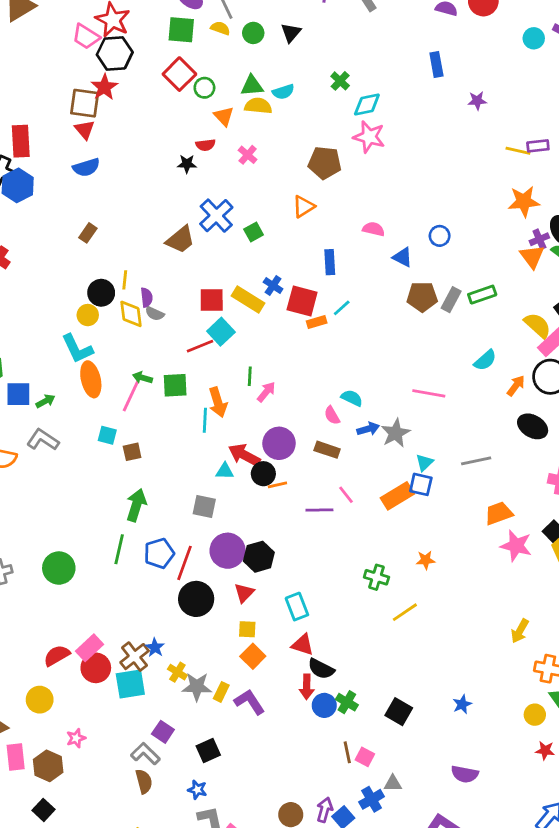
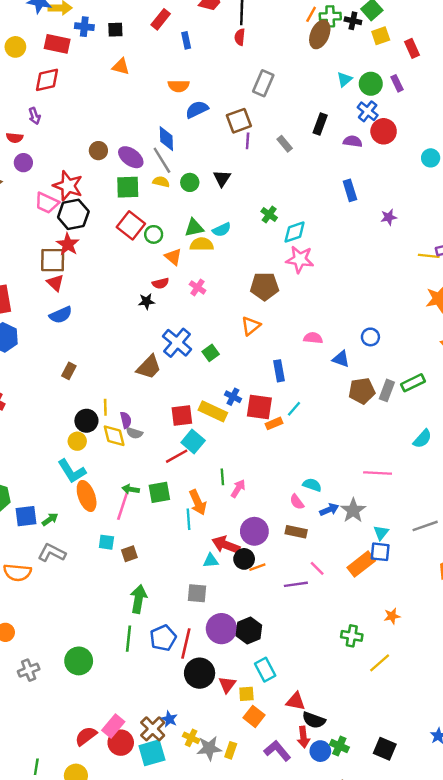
red triangle: (244, 593) -> (227, 685), moved
cyan rectangle: (297, 607) -> (265, 670), moved
purple L-shape: (250, 702) -> (277, 751), moved

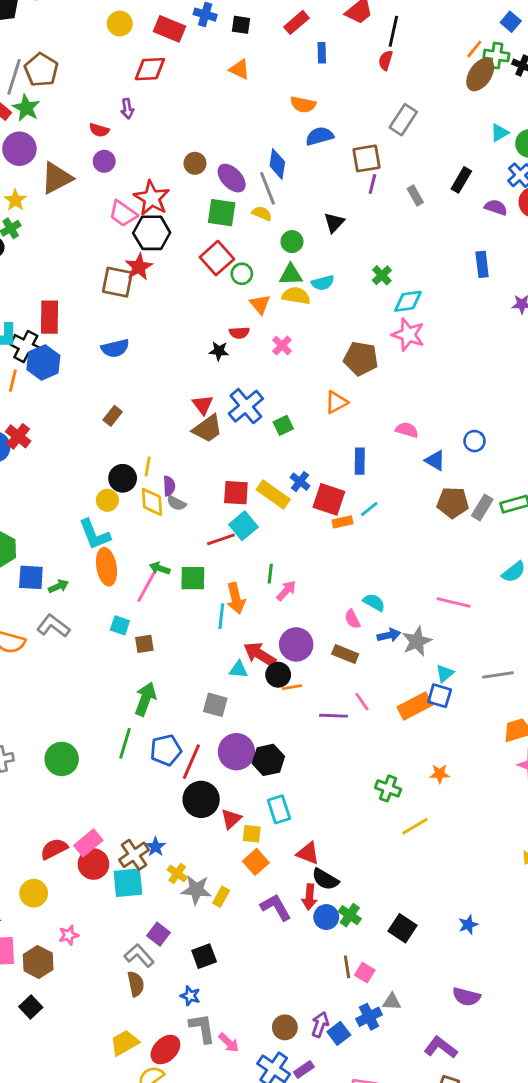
green circle: (190, 182) -> (292, 242), moved
red triangle: (55, 283) -> (203, 405), moved

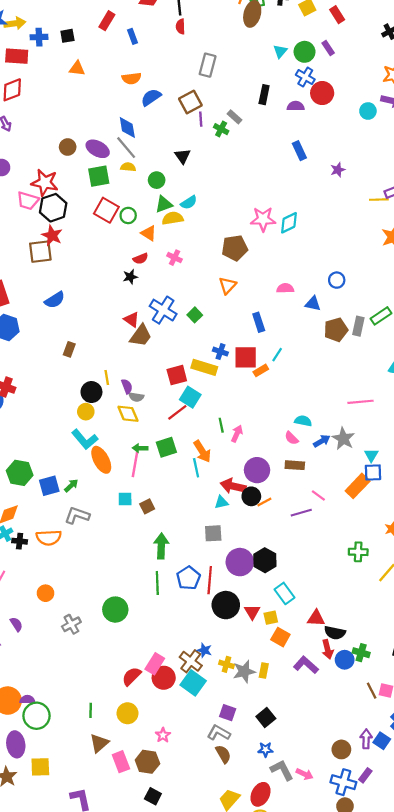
green cross: (382, 275) -> (221, 129), moved
cyan diamond: (408, 301) -> (289, 223), moved
yellow diamond: (152, 502) -> (128, 414), moved
cyan square: (128, 883) -> (193, 683), turned -30

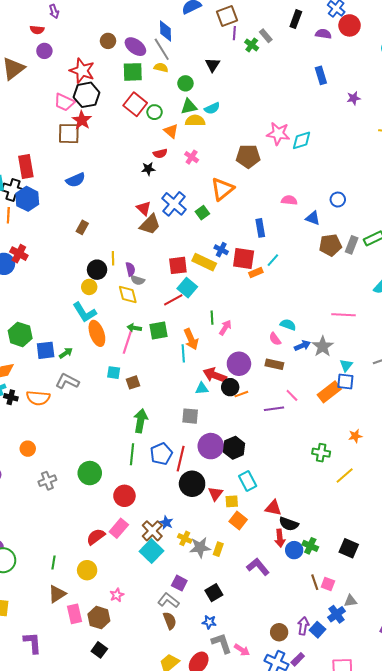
pink trapezoid: (28, 201) -> (64, 102), moved
orange triangle: (227, 285) -> (222, 189), moved, size x1.4
purple L-shape: (306, 665) -> (258, 567), moved
red circle: (164, 678) -> (124, 496), moved

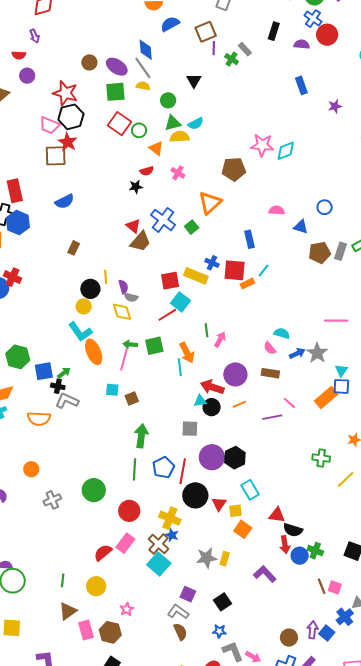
black circle: (230, 387) -> (212, 407), moved
black cross: (11, 397) -> (58, 386), moved
yellow cross: (185, 538) -> (170, 518), moved, size x1.5

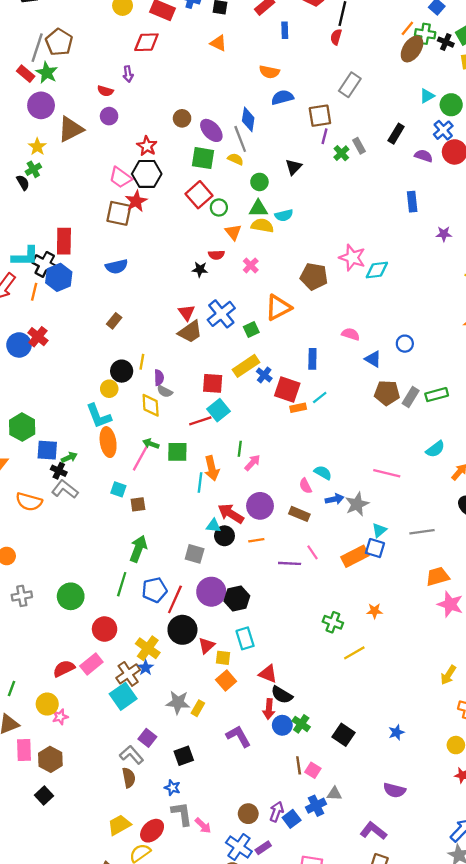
red star: (65, 93) -> (147, 146), size x0.7
yellow rectangle: (196, 276) -> (246, 366), moved, turned -70
pink star: (127, 609) -> (60, 717), moved

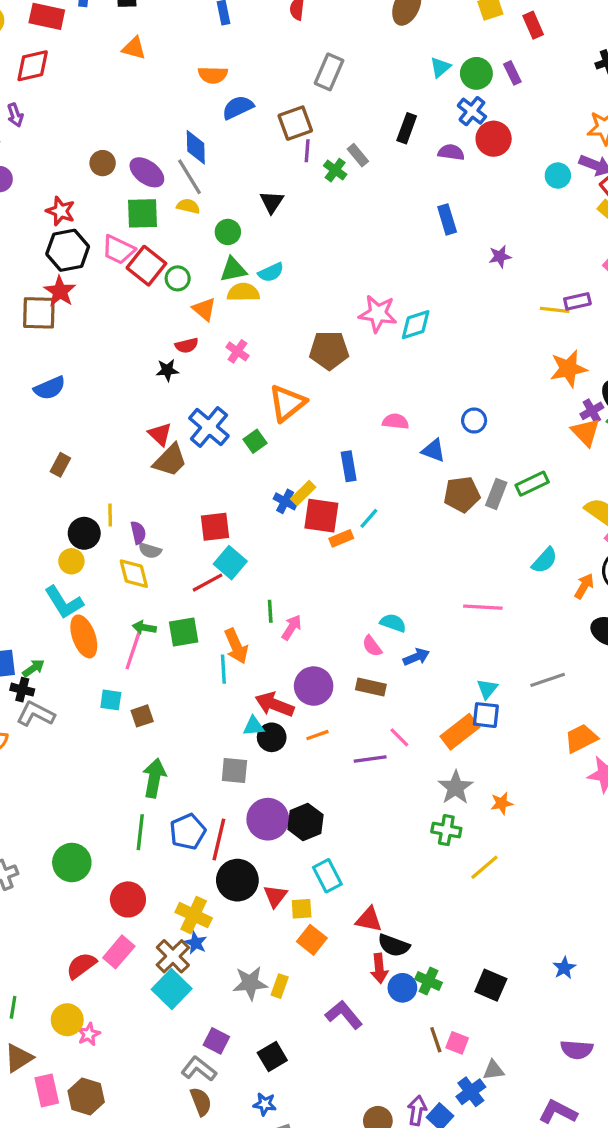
pink trapezoid: (120, 177) -> (118, 250), moved
yellow rectangle: (246, 366) -> (303, 493), moved, size x0.7
gray star: (357, 504) -> (456, 787), moved

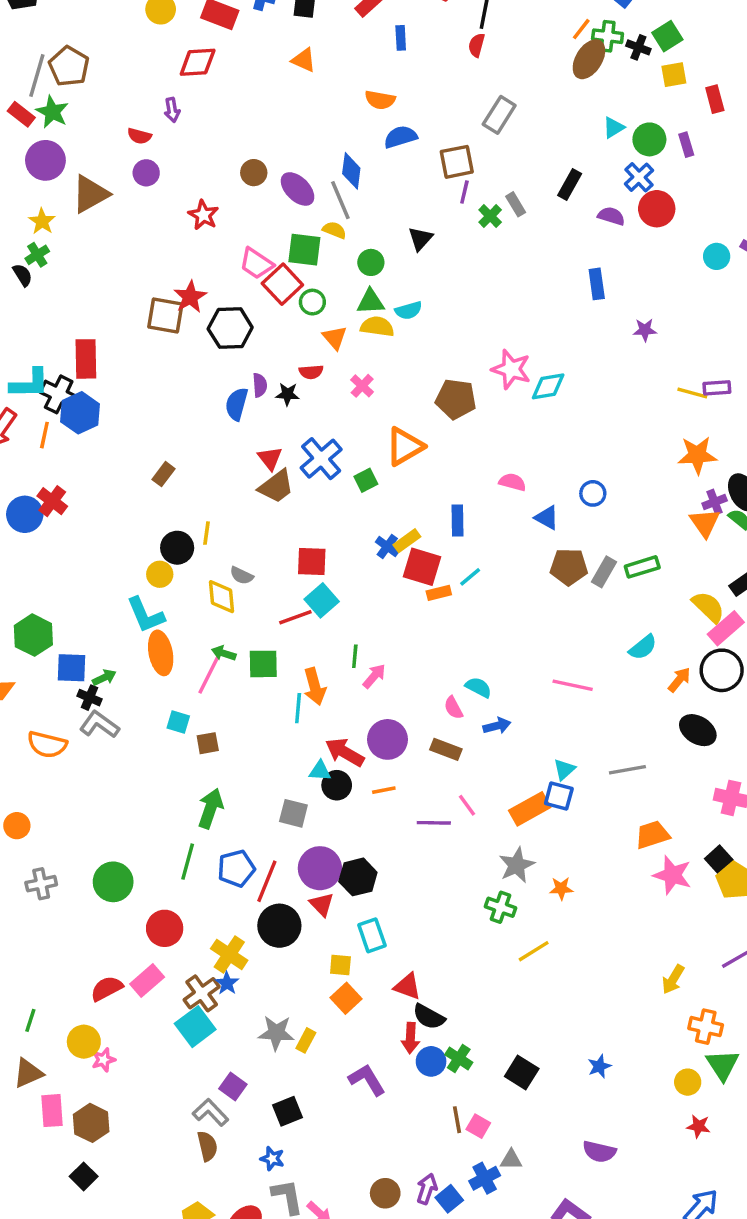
green square: (142, 213) -> (304, 250), moved
black hexagon: (68, 250) -> (230, 328), moved
blue semicircle: (50, 388) -> (237, 404), moved, turned 120
purple semicircle: (138, 533) -> (260, 385), moved
red triangle: (275, 896) -> (322, 904), moved, turned -30

